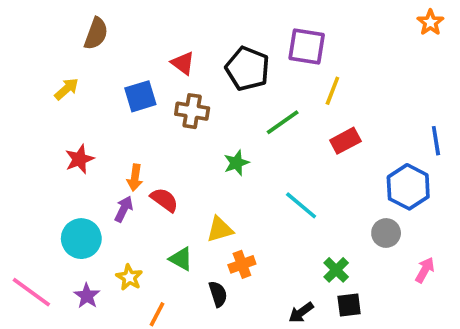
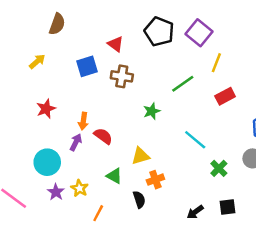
purple square: (307, 46) -> (199, 33), turned 30
black pentagon: (248, 69) -> (159, 32), moved
green cross: (336, 270) -> (219, 168), moved
purple star: (87, 296) -> (56, 192), moved

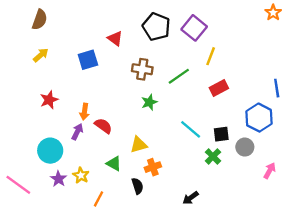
brown semicircle: (57, 24) -> (40, 20), moved
brown cross: (122, 76) -> (142, 69), moved
black square: (228, 207) -> (221, 134), moved

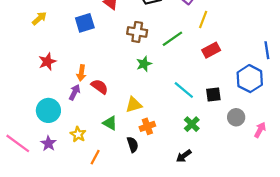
gray circle: (245, 147) -> (236, 117), moved
green cross: (213, 156) -> (192, 124), moved
purple star: (58, 179) -> (48, 143), moved

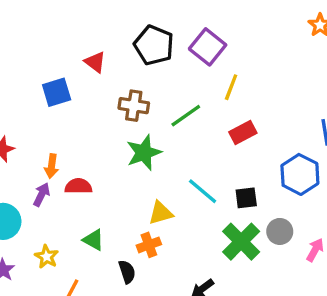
green star: (144, 64) -> (144, 153), size x1.5
red semicircle: (100, 87) -> (78, 186), turned -36
yellow triangle: (134, 105) -> (161, 213), moved
green cross: (192, 124) -> (241, 242), moved, size x1.6

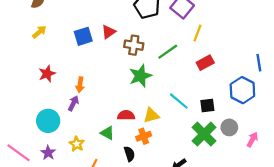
red triangle: (95, 62) -> (109, 32), moved, turned 48
red semicircle: (78, 186) -> (126, 115), moved

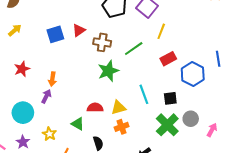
blue hexagon: (242, 90) -> (193, 74), moved
cyan line: (179, 101) -> (144, 94), turned 30
orange cross: (144, 136) -> (122, 127), moved

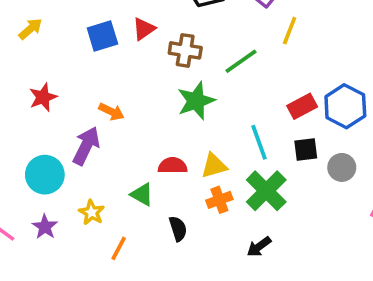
red rectangle: (168, 59) -> (302, 106), moved
orange arrow: (52, 79) -> (111, 112), moved, turned -72
purple arrow: (46, 96) -> (86, 146), size x1.5
gray circle: (191, 119) -> (342, 167), moved
green cross: (167, 125) -> (266, 191), moved

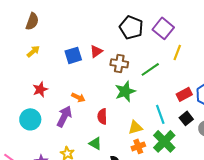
black square: (306, 149) -> (186, 118), turned -32
red semicircle: (173, 166) -> (102, 116), moved, turned -91
cyan circle: (45, 175) -> (30, 119), moved

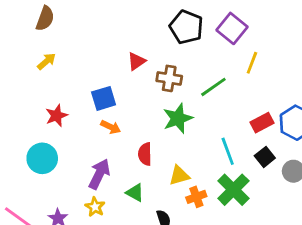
blue square: (73, 55) -> (104, 98), moved
purple arrow: (64, 116) -> (99, 174), moved
yellow triangle: (135, 127) -> (179, 175), moved

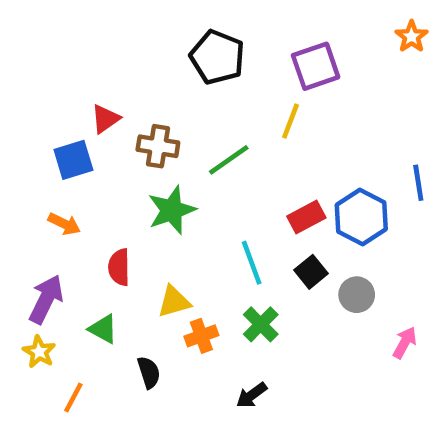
black pentagon: (186, 27) -> (217, 57), moved
purple square: (232, 28) -> (316, 66), moved, turned 32
blue square: (104, 98) -> (73, 160), moved
green cross: (233, 190) -> (261, 324), size x0.7

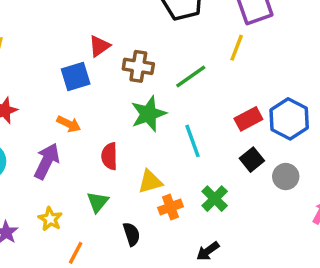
cyan line: (252, 263) -> (193, 141), moved
purple arrow: (46, 299) -> (47, 161), moved
green triangle: (103, 329) -> (98, 202), turned 40

